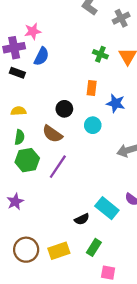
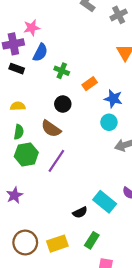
green cross: (100, 54) -> (62, 71), moved
orange rectangle: (92, 88) -> (90, 84), turned 48
cyan circle: (93, 125) -> (109, 122), moved

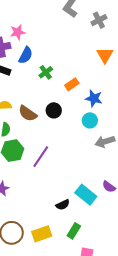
green cross: (62, 71) -> (46, 72), turned 32
black circle: (63, 104) -> (54, 110), moved
brown semicircle: (51, 129) -> (28, 113), moved

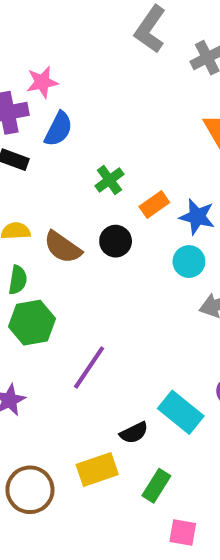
green cross: (46, 72) -> (109, 180), moved
orange rectangle: (72, 84) -> (154, 204), moved
purple line: (41, 157) -> (89, 367), moved
yellow rectangle: (42, 234) -> (97, 469), moved

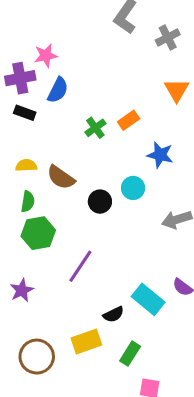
orange rectangle: (154, 204) -> (129, 120), moved
black circle: (116, 241) -> (100, 202), moved
cyan circle: (189, 262) -> (133, 188), moved

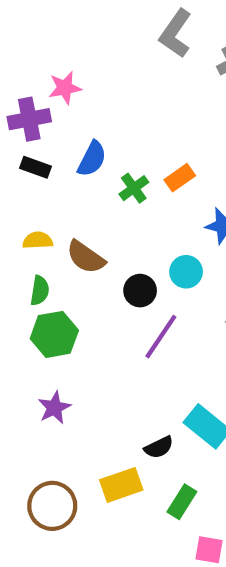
blue semicircle: (58, 90) -> (92, 159), moved
purple line: (80, 266) -> (161, 337), moved
purple star: (22, 290) -> (54, 408), moved

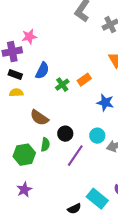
yellow semicircle: (38, 240) -> (16, 93), moved
cyan circle: (186, 272) -> (97, 136), moved
green semicircle: (40, 291) -> (45, 145), moved

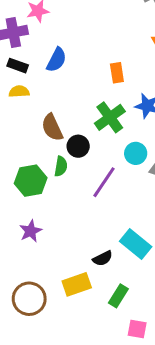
orange rectangle: (84, 80) -> (117, 73), turned -64
green cross: (62, 85) -> (110, 117), moved, size x1.5
brown semicircle: (39, 118) -> (52, 127), turned 30
black circle: (65, 134) -> (78, 146), moved

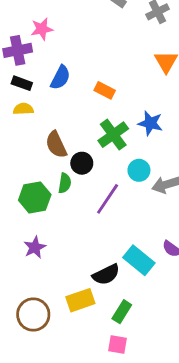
orange rectangle: (117, 73) -> (105, 90), moved, turned -54
black semicircle: (103, 258) -> (106, 275), size x1.4
pink square: (137, 329) -> (118, 344), moved

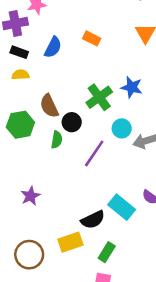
orange rectangle: (105, 90) -> (92, 38), moved
green hexagon: (35, 197) -> (20, 125), moved

